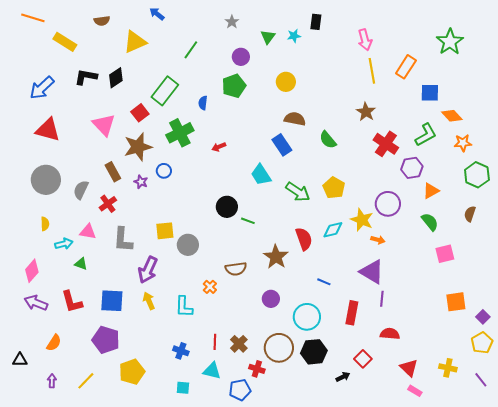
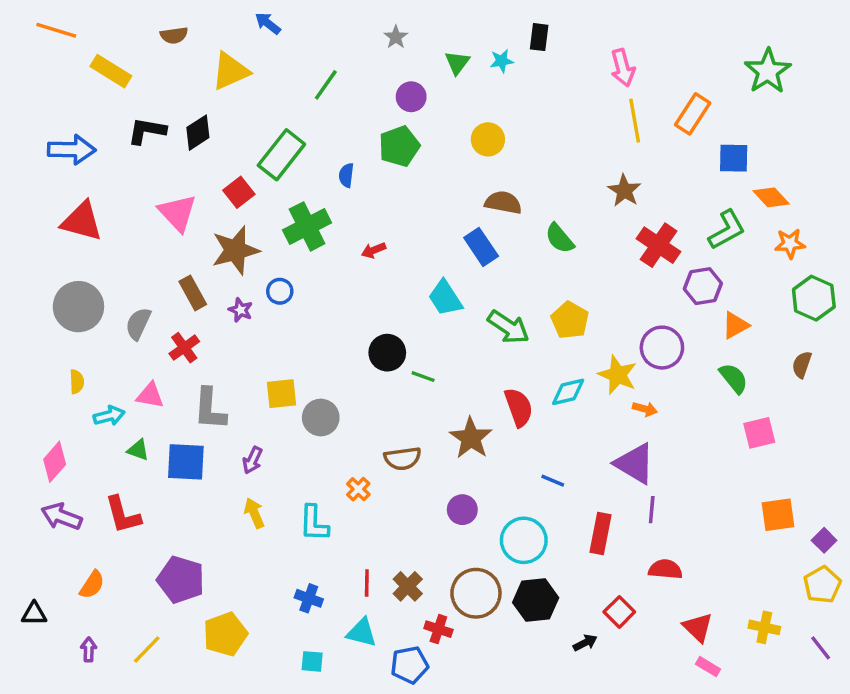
blue arrow: (42, 88) -> (72, 150), turned -136
purple arrow: (148, 270) -> (252, 460), size x0.6
blue square: (112, 301) -> (186, 462), moved

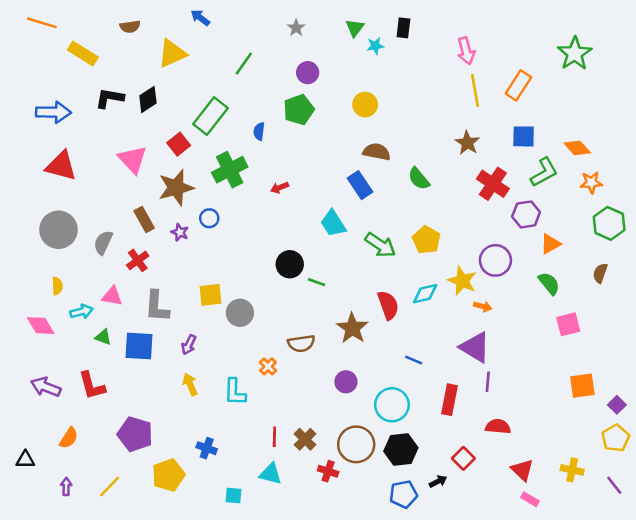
green triangle: (457, 63) -> (355, 28), moved
blue square: (734, 158) -> (524, 136), moved
pink diamond: (55, 462) -> (41, 326), moved, turned -72
blue cross: (309, 598) -> (207, 448), moved
blue pentagon: (409, 665) -> (403, 494), moved

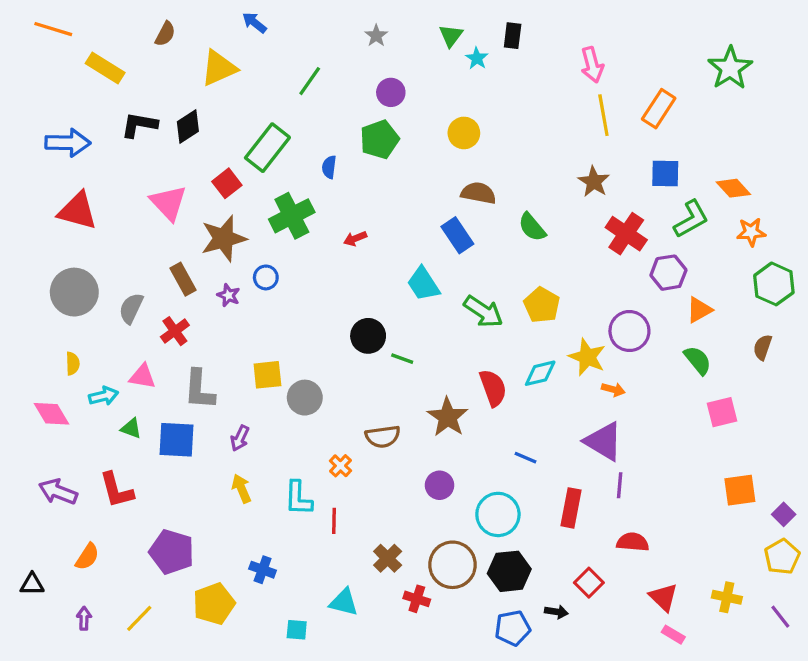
brown semicircle: (130, 27) -> (165, 34), turned -54
cyan star: (375, 46) -> (477, 58), turned -30
red line: (274, 437) -> (334, 521), moved
black arrow: (438, 481) -> (556, 612), turned 36

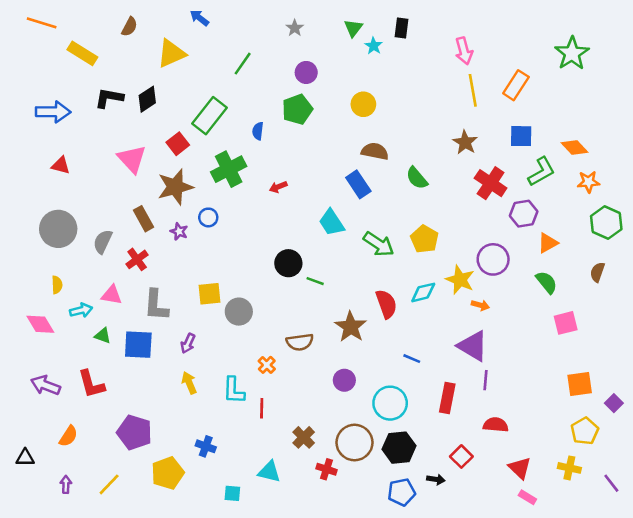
red triangle: (78, 211) -> (61, 165), size x0.6
yellow pentagon: (782, 557) -> (585, 431), moved

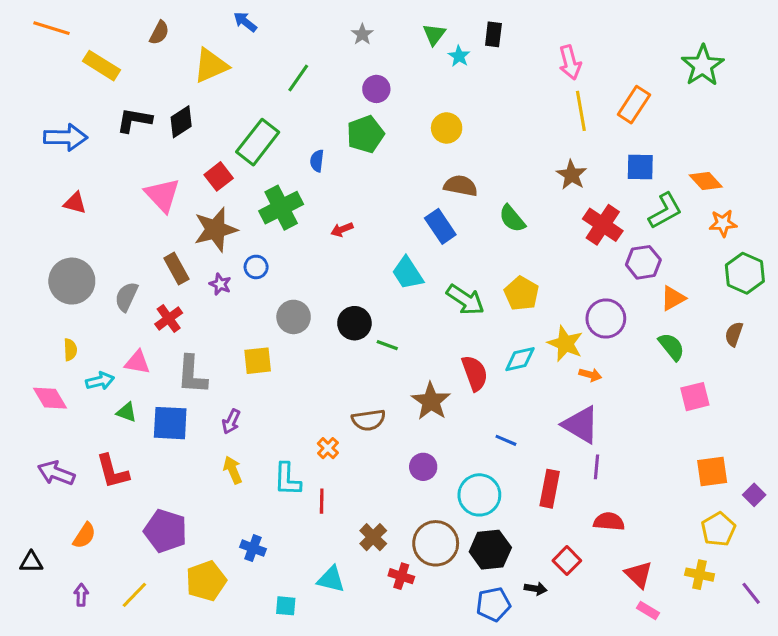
gray circle: (239, 312) -> (294, 317), moved

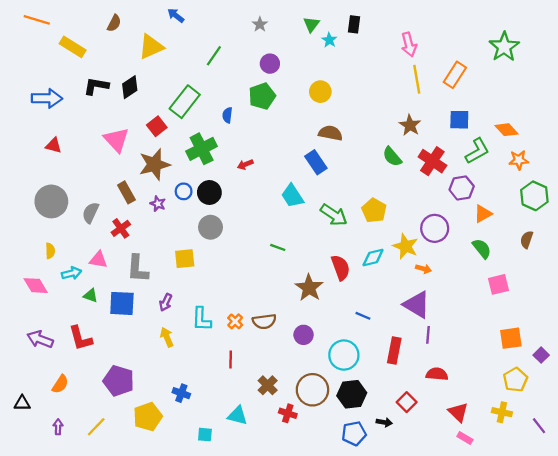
green semicircle: (512, 219) -> (392, 157), moved
black circle: (354, 323) -> (209, 192), moved
brown semicircle: (369, 420) -> (264, 321), moved
cyan L-shape: (287, 479) -> (202, 319), moved

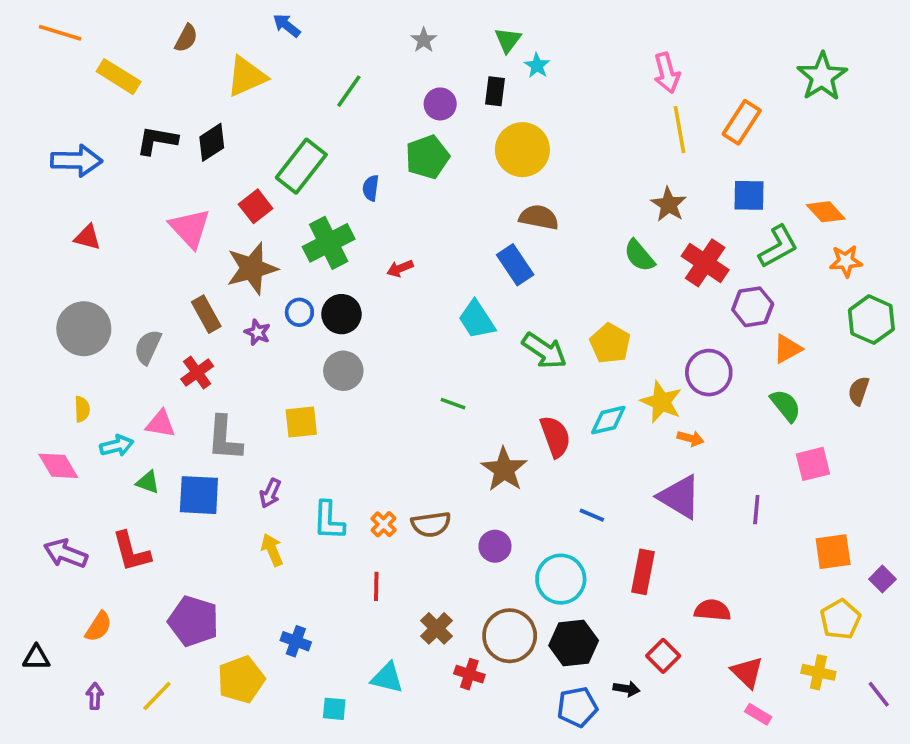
black rectangle: (354, 24) -> (495, 91), moved
yellow circle: (320, 92) -> (522, 150), size x1.5
purple line: (428, 335) -> (756, 510), moved

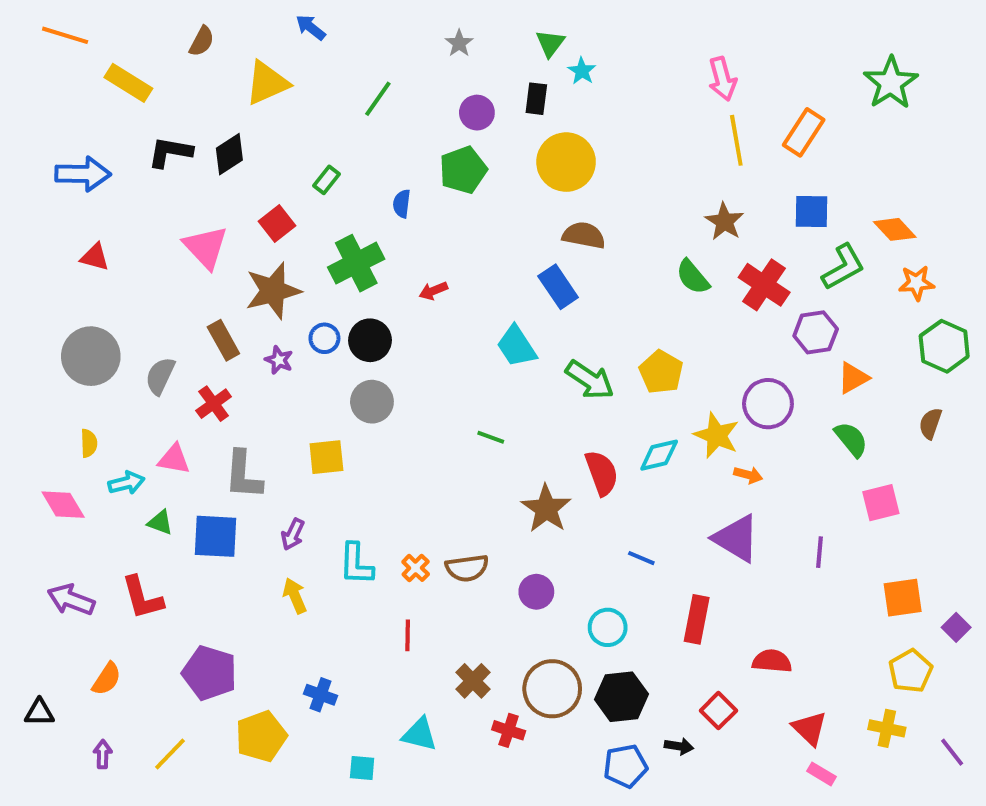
green rectangle: (301, 166) -> (326, 180), size x0.5
cyan circle: (561, 579) -> (608, 627), size x0.7

